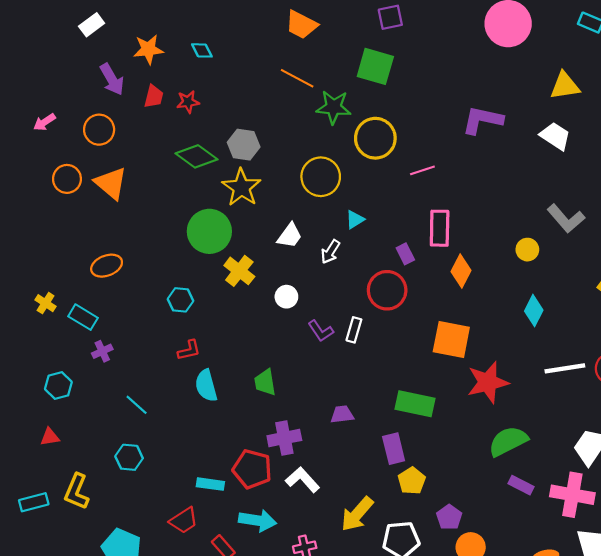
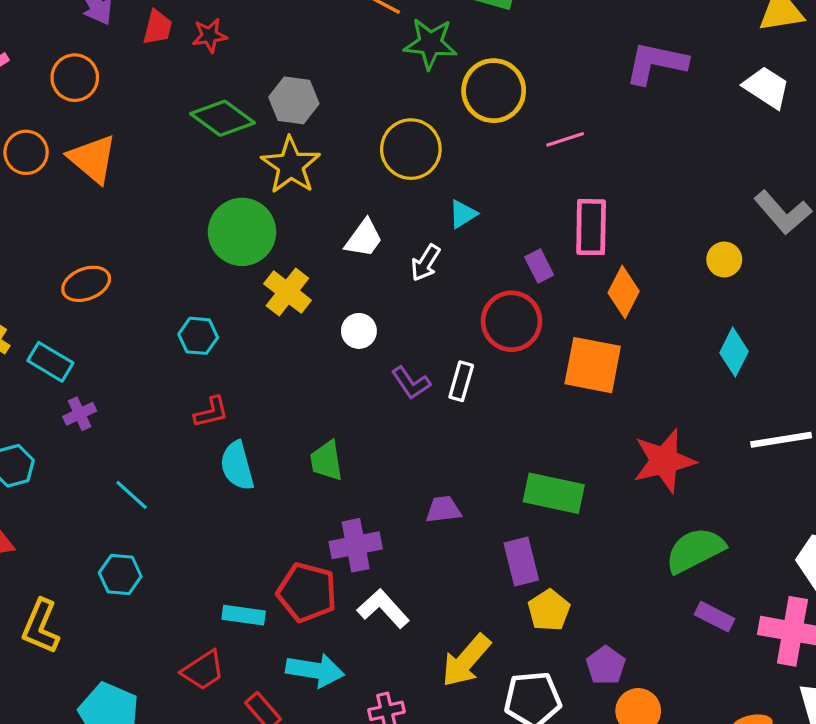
orange square: (451, 340) -> (593, 365), moved

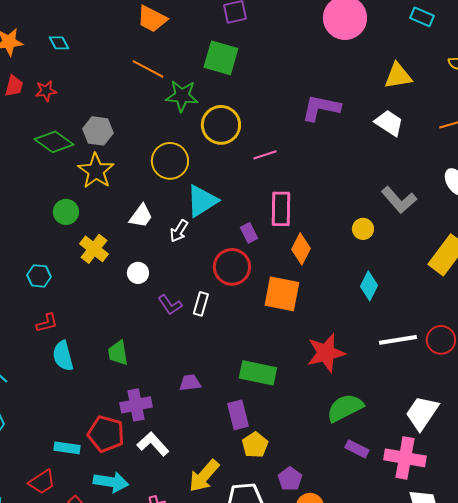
cyan triangle: (463, 214) -> (202, 201), size x1.8
green circle: (242, 232) -> (66, 212), size x0.6

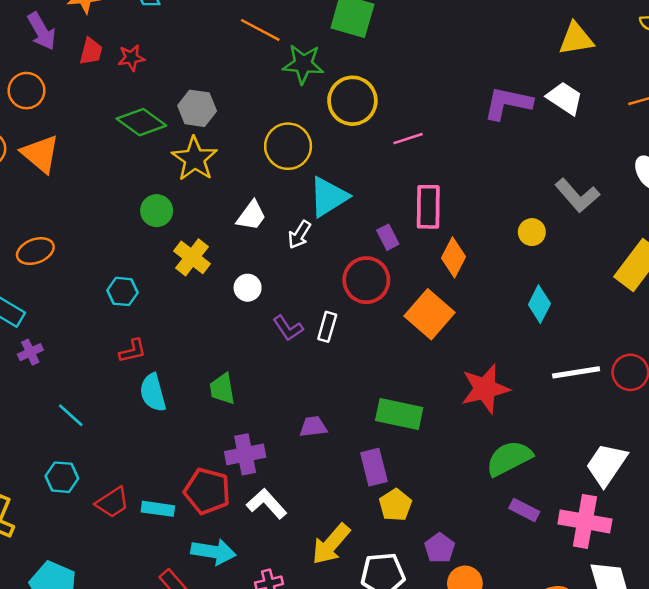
purple L-shape: (321, 108) -> (508, 103), moved
orange square: (282, 294) -> (430, 314), turned 30
red trapezoid: (42, 482) -> (112, 502), moved

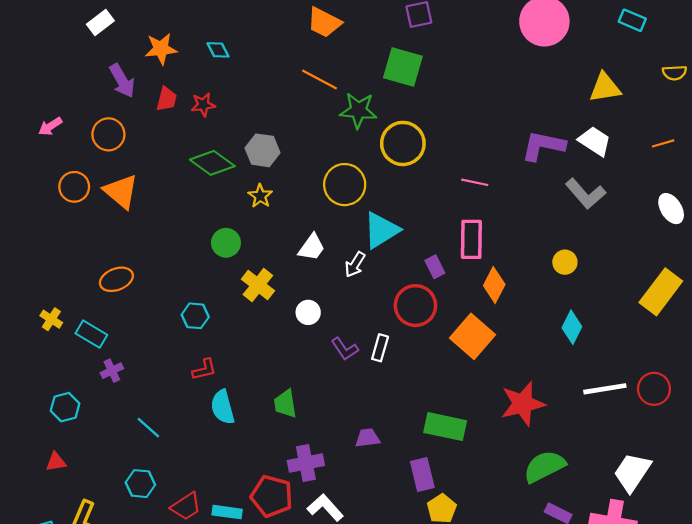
pink line: (408, 139) -> (475, 182), moved, turned 30
yellow star: (195, 159) -> (260, 196), size x0.6
gray L-shape: (577, 195) -> (585, 194), moved

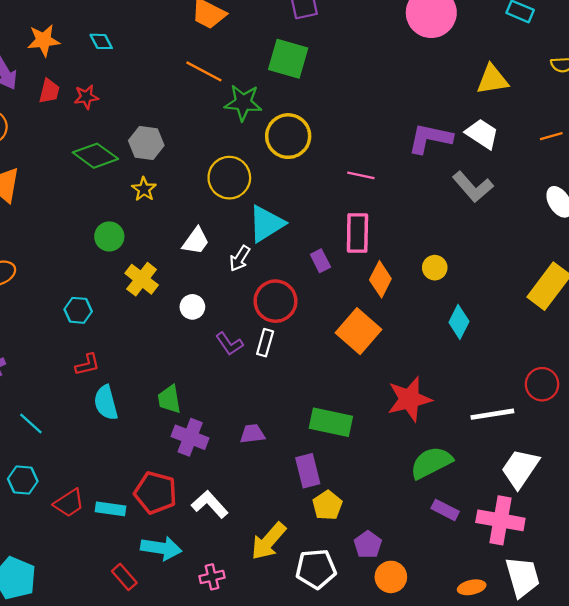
yellow circle: (565, 262) -> (435, 268), moved
red circle: (415, 306) -> (275, 301), moved
white line: (605, 389) -> (492, 414), moved
purple cross: (306, 463) -> (190, 437), moved, turned 32

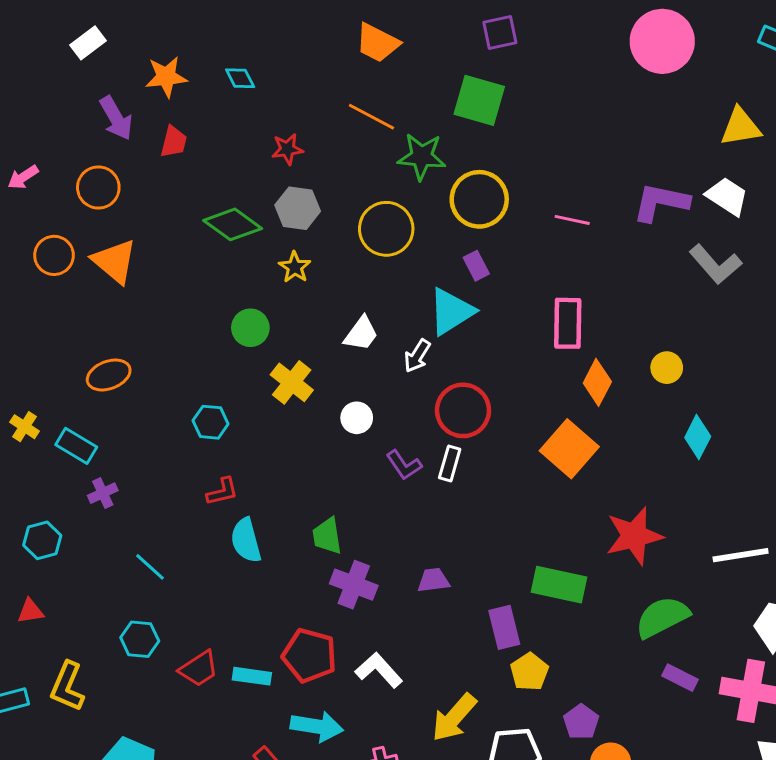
red star: (86, 97) -> (287, 149), moved
pink line: (361, 175) -> (572, 220), moved
yellow circle: (229, 178) -> (386, 229), moved
purple rectangle: (320, 261) -> (476, 266), moved
green rectangle: (331, 422) -> (559, 585), moved

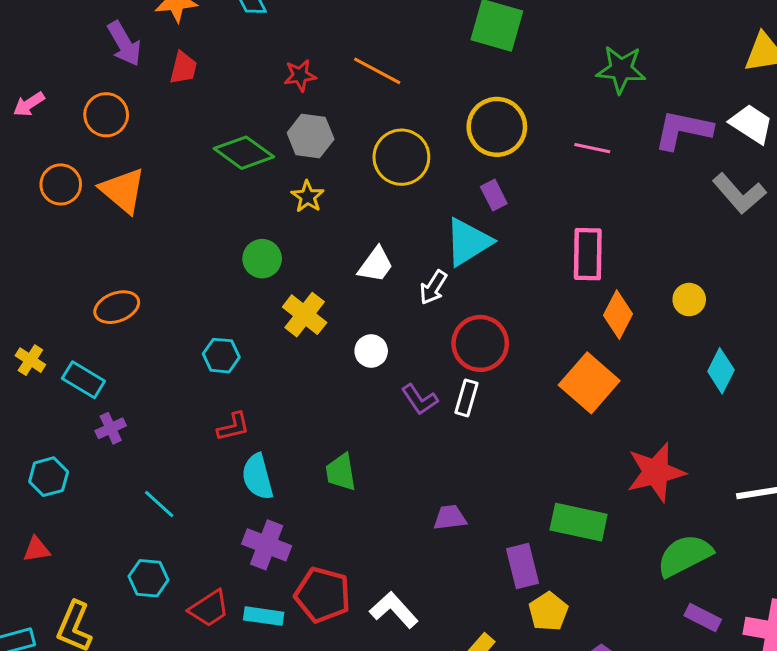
orange line: (371, 117) -> (377, 71), moved
green star: (422, 156) -> (621, 69), moved
purple cross: (354, 585) -> (267, 545), moved

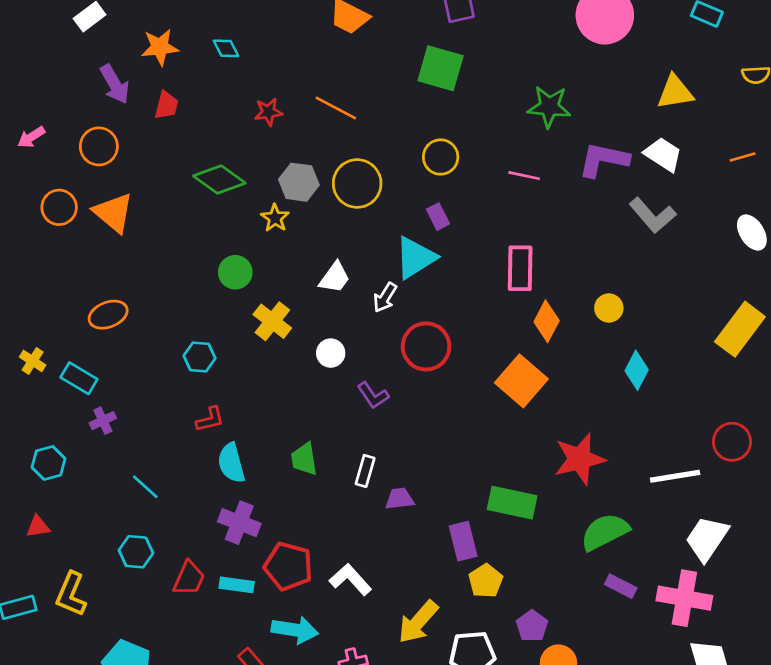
yellow circle: (497, 127) -> (441, 157), size x0.7
gray hexagon: (311, 136) -> (299, 182), moved
white rectangle: (467, 398) -> (365, 471), moved
red trapezoid: (209, 608) -> (189, 578), turned -33

